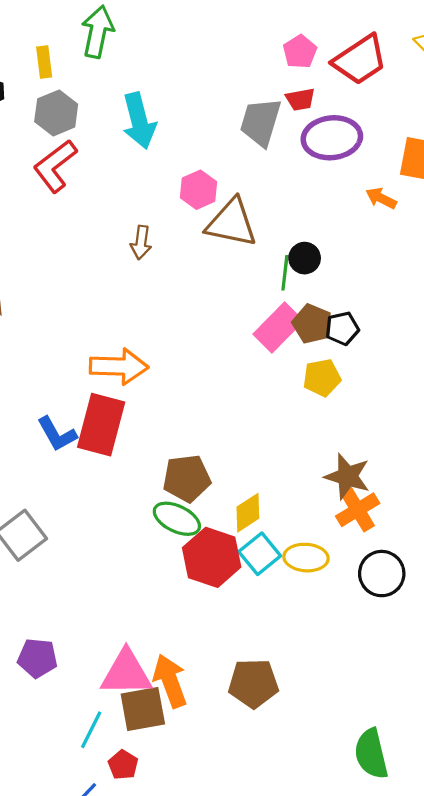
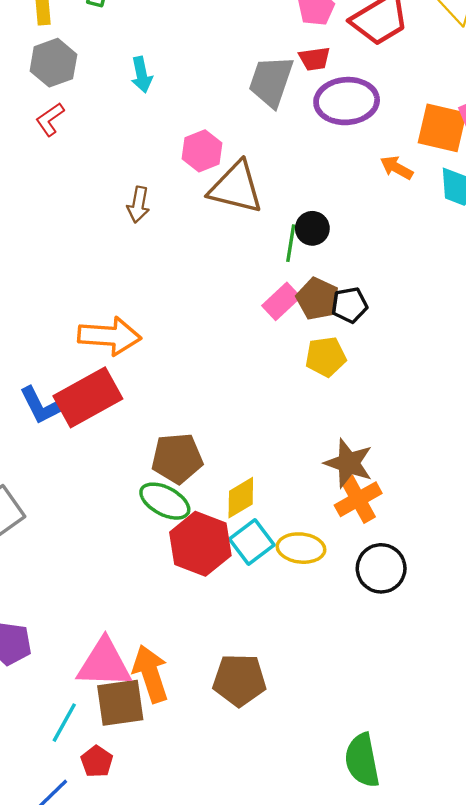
cyan arrow: (139, 121) -> (142, 75), size x0.6
red L-shape: (55, 166) -> (50, 119), size x0.6
pink rectangle: (278, 328) -> (281, 301), size x0.7
red rectangle: (101, 425) -> (88, 397), turned 44

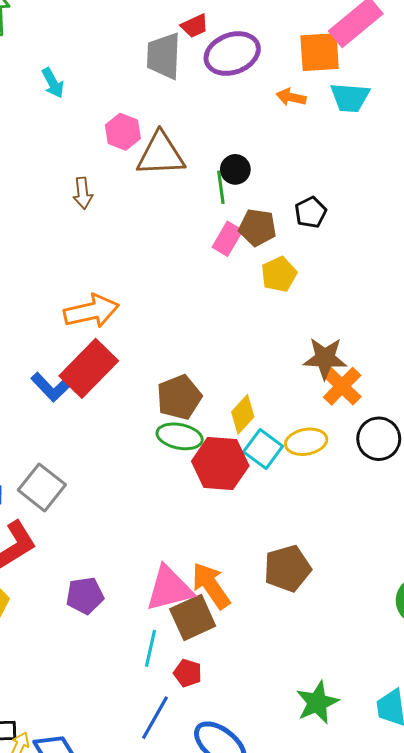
black pentagon: (349, 305) -> (311, 212), moved

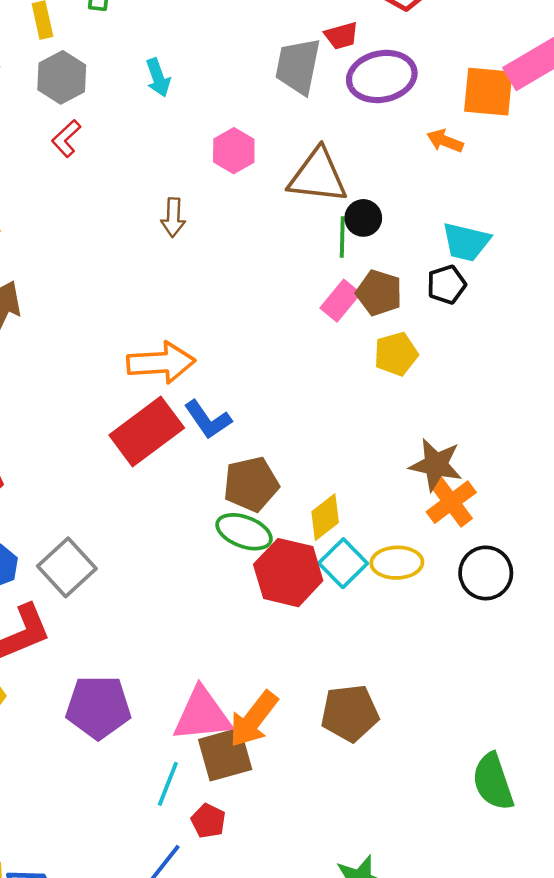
cyan trapezoid: (350, 98) -> (466, 242), moved
brown triangle: (161, 154) -> (318, 176), moved
blue L-shape: (51, 387) -> (208, 420), moved
orange arrow: (211, 586) -> (253, 719), turned -117
purple pentagon: (85, 596) -> (98, 707), size x1.4

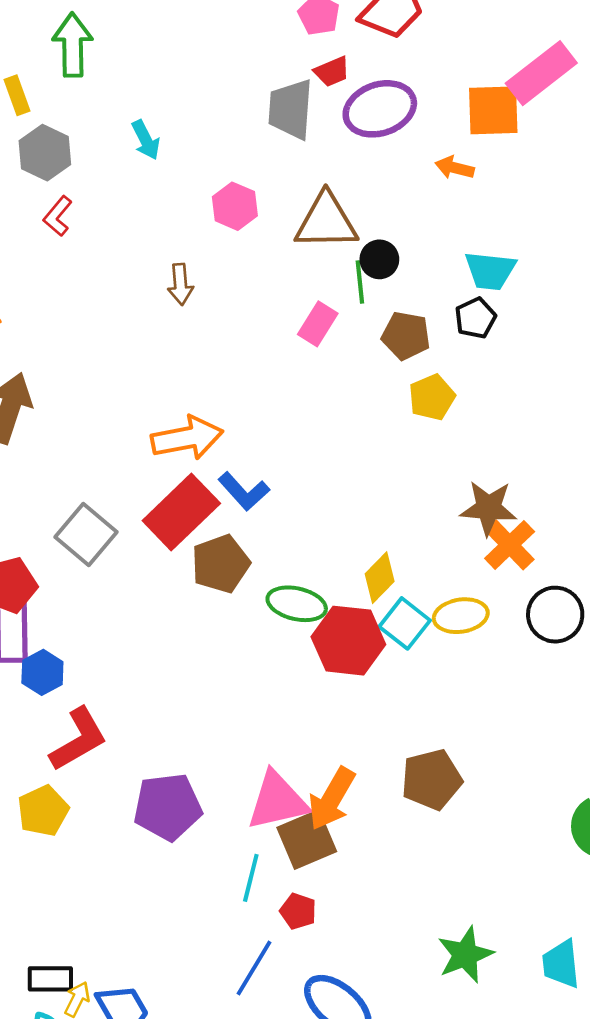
pink rectangle: (340, 301) -> (318, 324), moved
brown pentagon: (251, 484) -> (221, 564), moved
gray square: (67, 567) -> (86, 534), moved

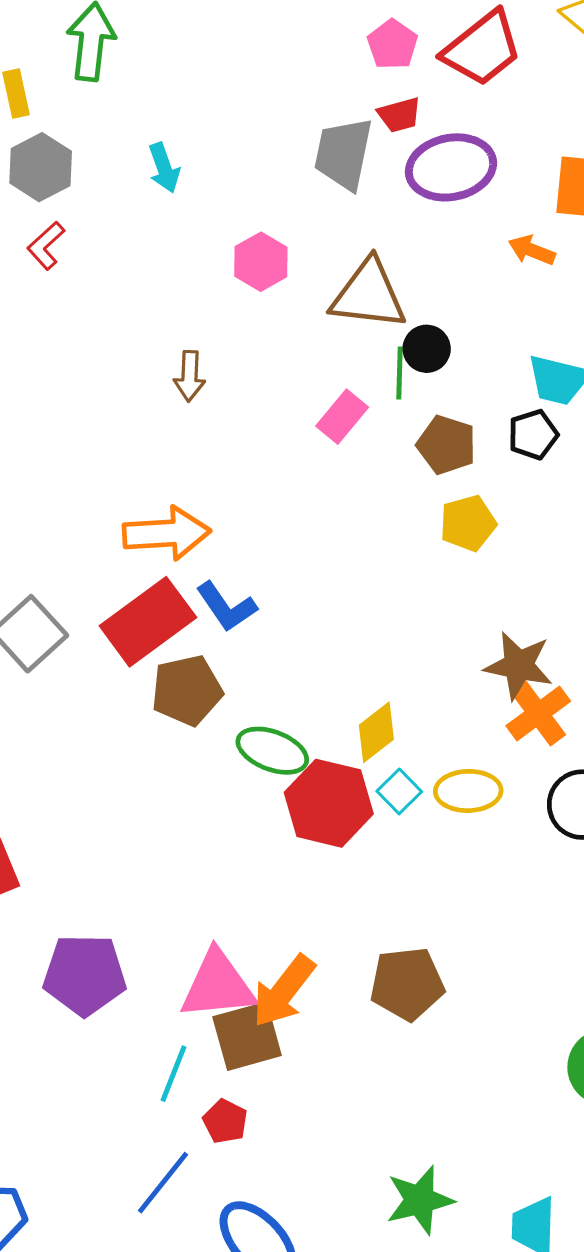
brown arrow: (180, 284) -> (190, 376), moved
cyan square: (405, 623) -> (399, 791), size x0.7

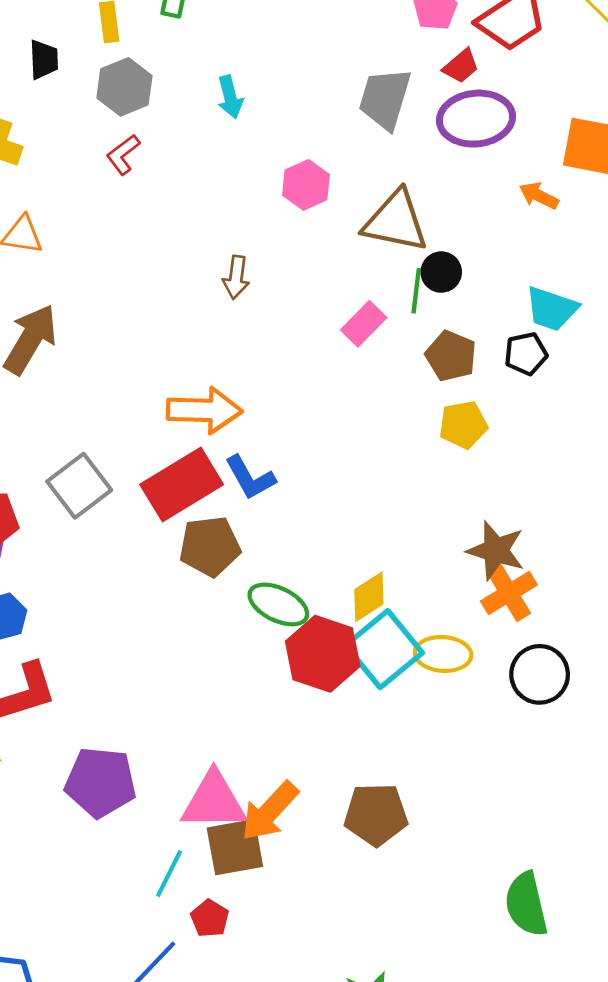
red trapezoid: (399, 115) -> (461, 66), moved, turned -30
cyan square: (399, 791) -> (384, 649), size x2.0

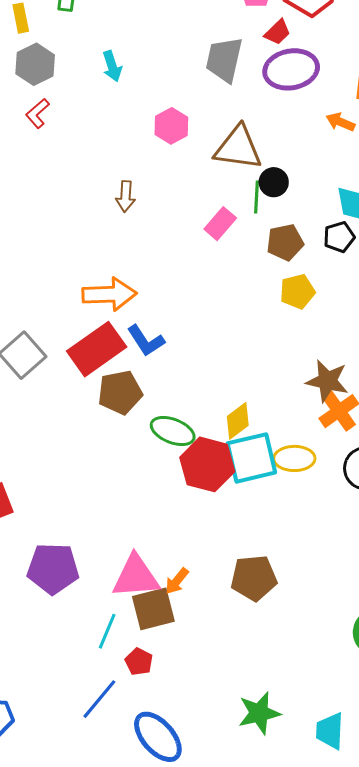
brown pentagon: (451, 356) -> (285, 242), turned -30
cyan square: (384, 649) -> (251, 458), turned 30
orange arrow: (270, 811) -> (177, 581), size x0.6

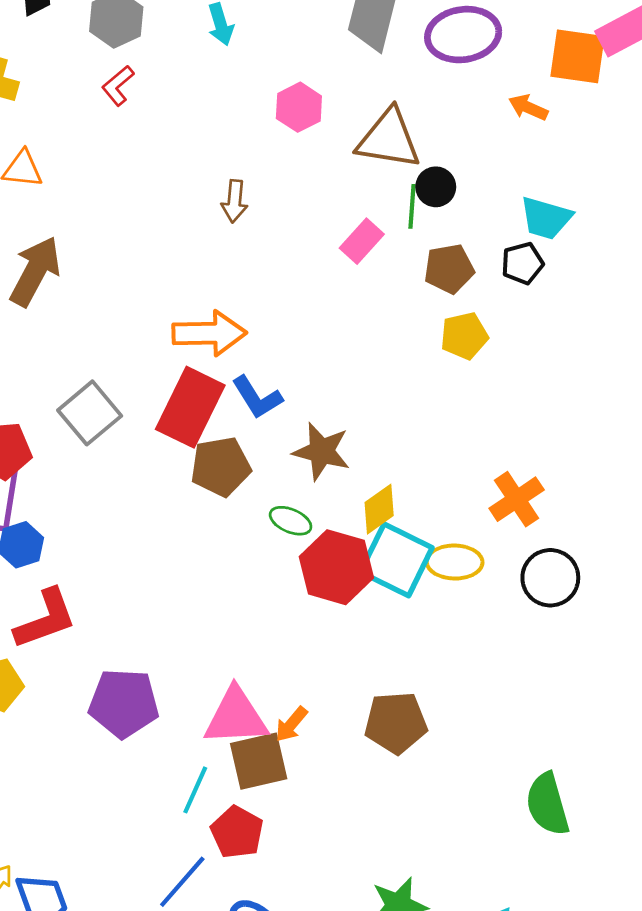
red rectangle: (97, 349) -> (190, 407), turned -30
brown star: (327, 381) -> (322, 451), moved
green ellipse: (173, 431) -> (291, 521), size x0.7
cyan square: (251, 458) -> (396, 560), turned 38
red pentagon: (139, 662) -> (237, 832), size x1.4

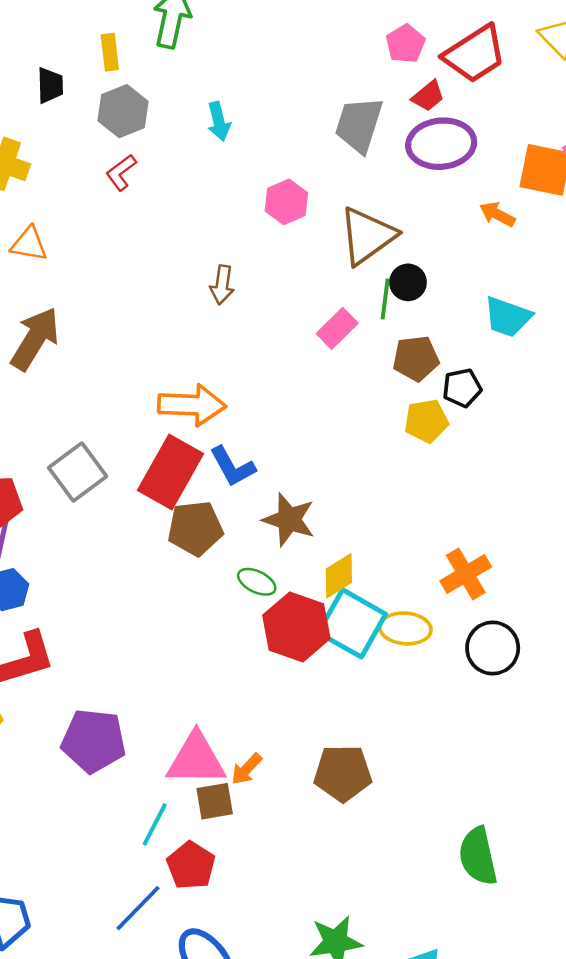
brown triangle: (389, 139) -> (367, 236), turned -48
black pentagon: (523, 263) -> (462, 388), moved
brown square: (259, 761) -> (215, 801), size x0.7

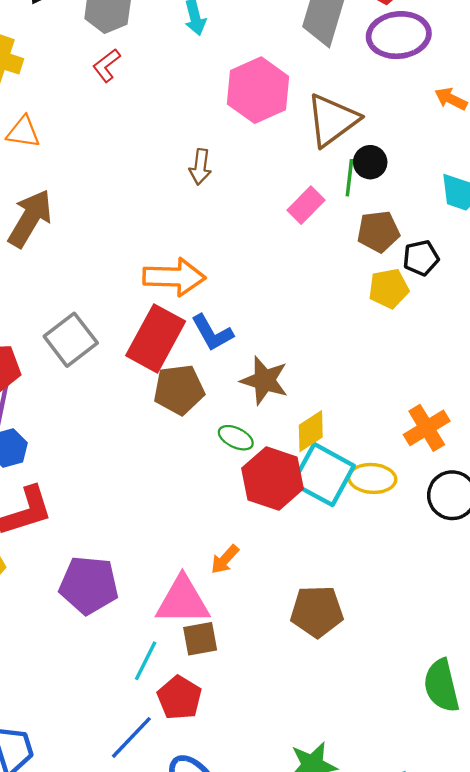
pink hexagon: (286, 202) -> (258, 90), size x1.6
orange arrow: (247, 769) -> (225, 559), moved

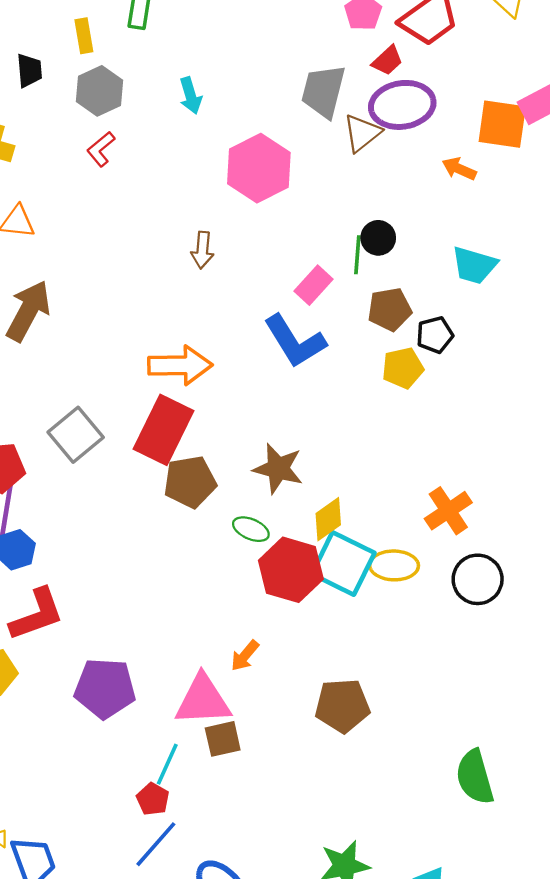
brown triangle: (332, 120) -> (362, 133), moved, size x0.7
blue L-shape: (212, 333) -> (295, 341), moved, size x1.4
red pentagon: (179, 698) -> (153, 799), moved, size x0.7

